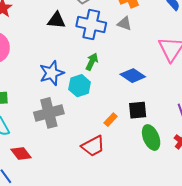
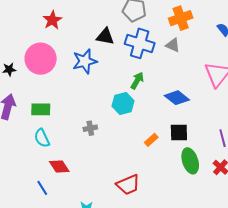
blue star: (52, 73) -> (85, 61), moved
gray cross: (49, 113) -> (90, 128), size x0.5
red trapezoid: (93, 146) -> (128, 185), moved

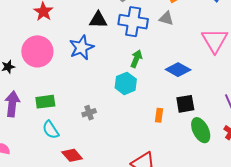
gray cross: (90, 128) -> (89, 113), moved
orange rectangle: (151, 140) -> (159, 115), turned -32

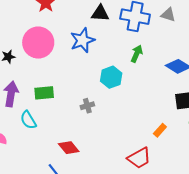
cyan hexagon: (126, 83) -> (111, 77), moved
orange rectangle: (159, 115) -> (160, 130), moved, turned 32
cyan semicircle: (51, 130) -> (28, 120), moved

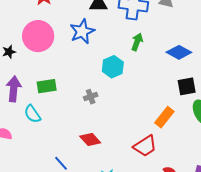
orange rectangle: (160, 130) -> (164, 117), size x1.5
red diamond: (69, 148) -> (90, 140), moved

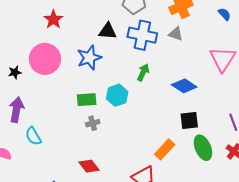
green rectangle: (47, 86) -> (87, 100), moved

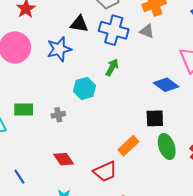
blue diamond: (184, 86) -> (166, 85), moved
green rectangle: (87, 100) -> (24, 109), moved
red diamond: (89, 166) -> (64, 159), moved

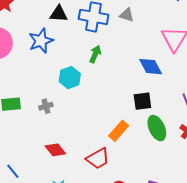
blue diamond: (166, 85) -> (151, 67), turned 30

